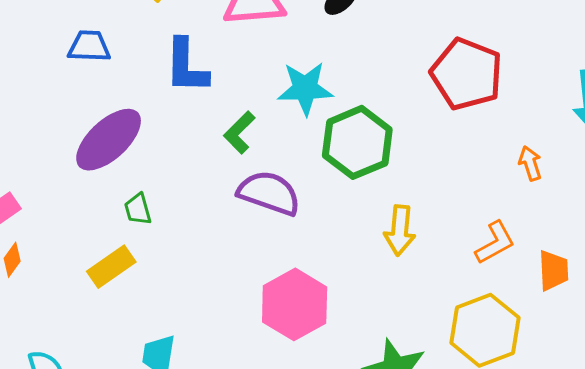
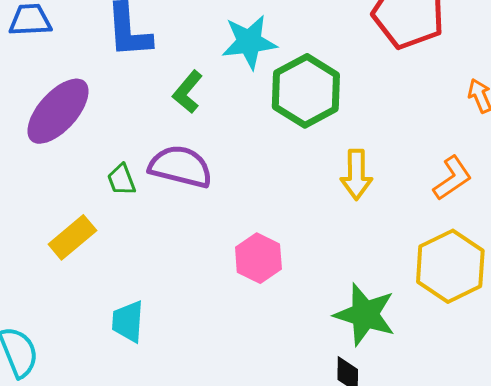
purple semicircle: (269, 193) -> (180, 167), moved
green trapezoid: (138, 209) -> (121, 180), moved
pink hexagon: (295, 304) -> (258, 258), size x0.7

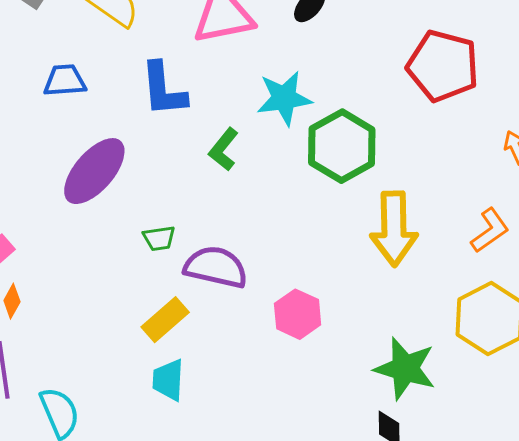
purple semicircle: (180, 167) -> (216, 267), moved
yellow arrow: (356, 175) -> (394, 229), size x1.5
green trapezoid: (121, 180) -> (159, 238), turned -76
yellow rectangle: (72, 237) -> (165, 320), moved

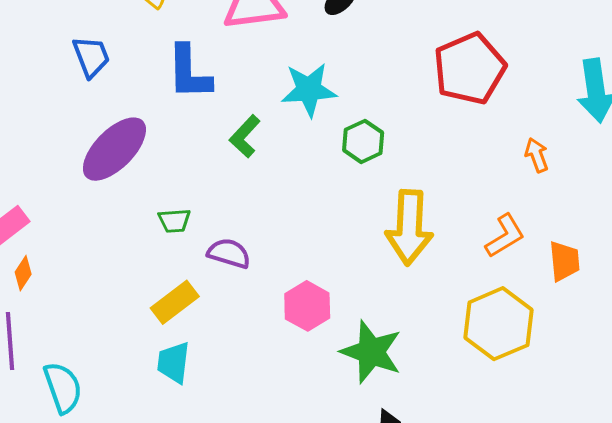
red pentagon: (443, 66) -> (469, 69), turned 30
blue trapezoid: (65, 80) -> (91, 57), turned 69
green hexagon: (342, 146) -> (363, 141), size x0.6
purple semicircle: (216, 267) -> (229, 253), size x0.7
green star: (405, 368) -> (371, 352), moved

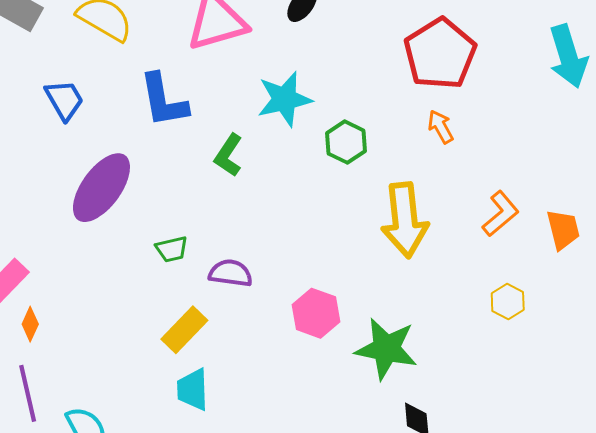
orange arrow: (537, 155) -> (441, 127), moved
yellow hexagon: (498, 324) -> (508, 302), size x0.5

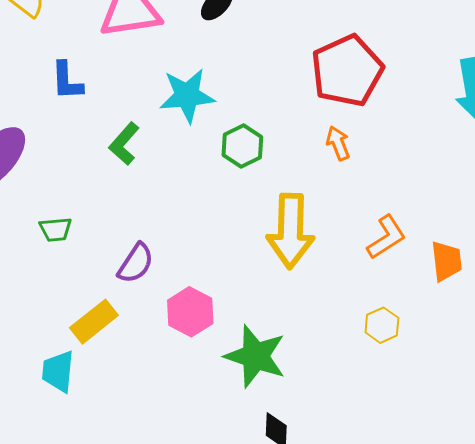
blue L-shape: (163, 100) -> (67, 81), size x0.7
purple semicircle: (231, 273) -> (136, 263), moved, turned 108
yellow rectangle: (184, 330) -> (94, 322), moved

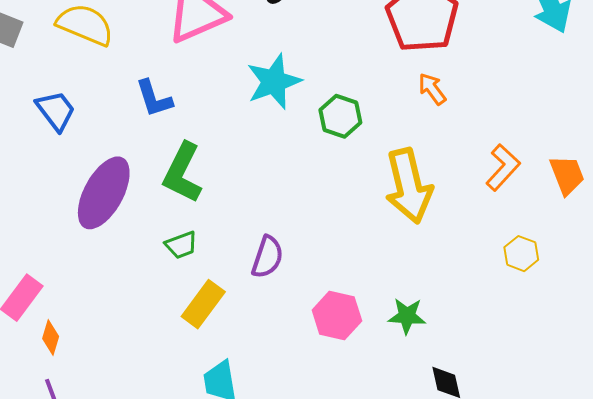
green L-shape: (124, 144) -> (183, 173), moved, size x1.4
pink hexagon: (190, 312) -> (337, 315), moved
yellow rectangle: (94, 322) -> (203, 304), moved
green star: (255, 356) -> (407, 316), size x0.6

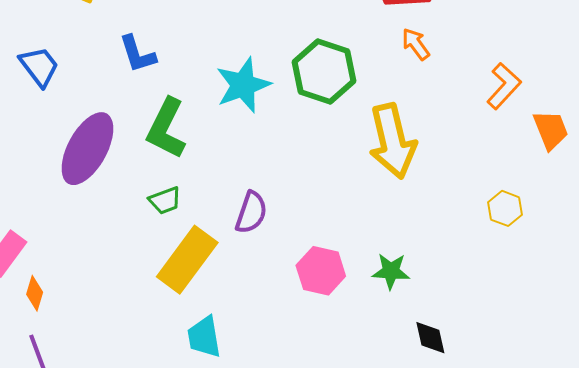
cyan star: (274, 82) -> (243, 85), moved
green hexagon: (340, 116) -> (324, 72), size x1.5
orange L-shape: (503, 167) -> (504, 86), moved
yellow rectangle: (203, 304) -> (187, 260), size x1.4

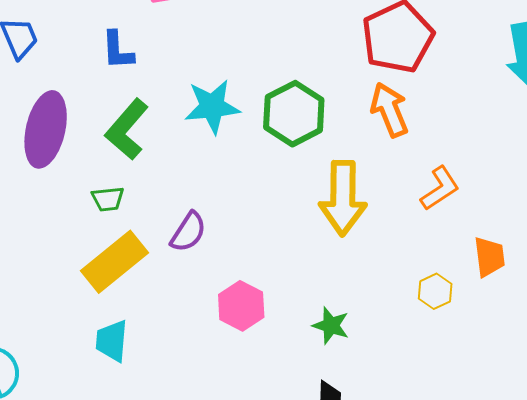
orange arrow: (416, 44) -> (389, 110), size x1.6
orange L-shape: (504, 86) -> (440, 188), moved
orange trapezoid: (551, 130) -> (489, 257), moved
purple ellipse: (87, 149) -> (46, 129), turned -30
green star: (391, 271) -> (331, 326), moved

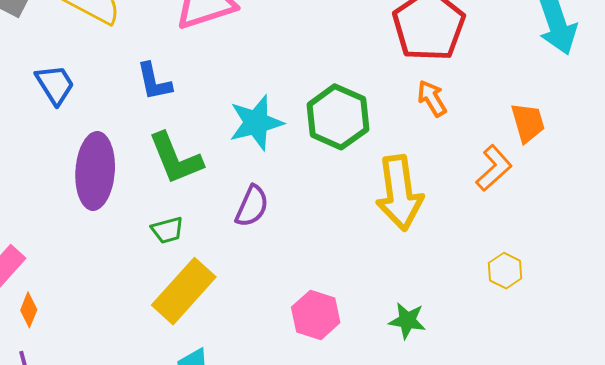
orange arrow: (389, 110) -> (432, 98), size x0.7
green L-shape: (127, 129) -> (175, 158), turned -54
purple semicircle: (188, 232) -> (252, 206), moved
orange trapezoid: (489, 257) -> (528, 123), moved

